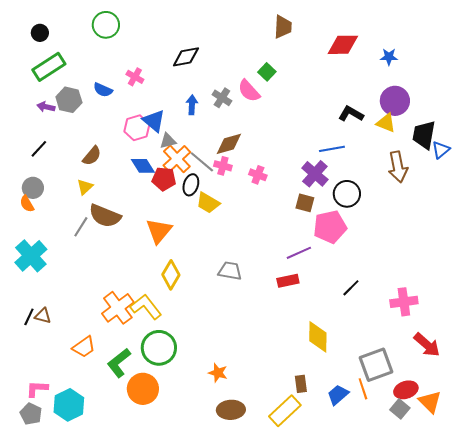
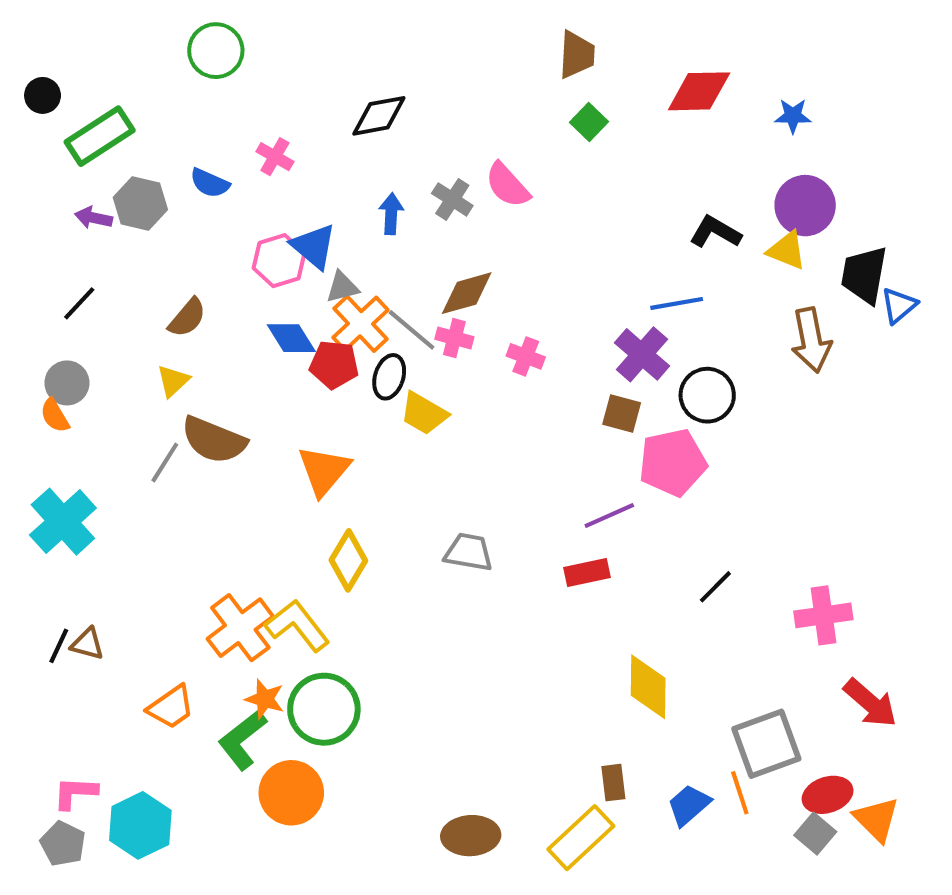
black circle: (40, 33) -> (43, 95), moved
green square: (267, 72) -> (589, 122), moved
orange star: (218, 373) -> (265, 699), moved

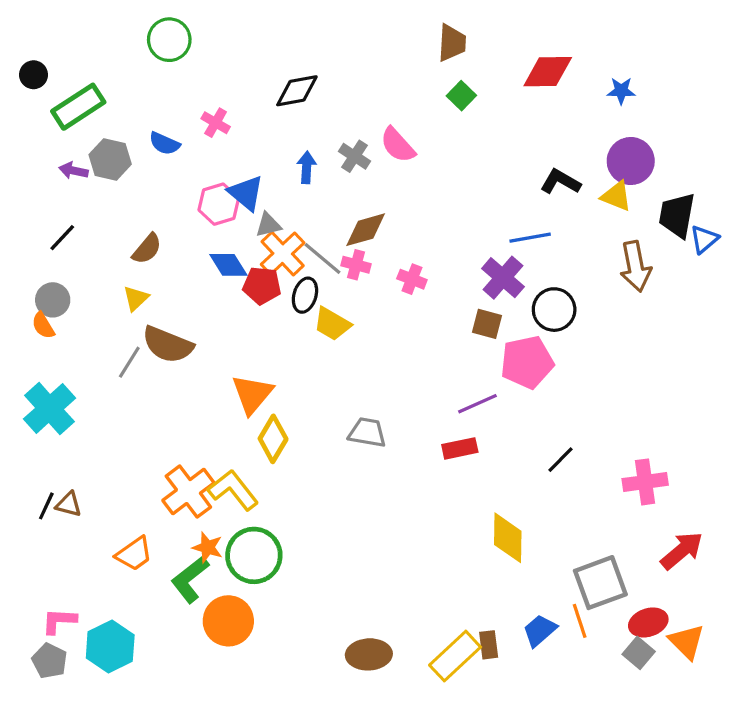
orange triangle: (324, 471) -> (252, 394), moved
red arrow: (870, 703) -> (682, 551), turned -81
brown rectangle: (613, 783) -> (489, 645), moved

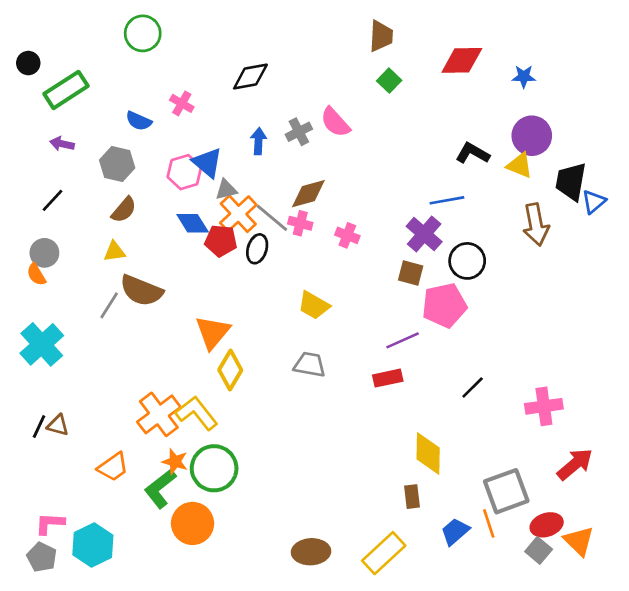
gray cross: (354, 156) -> (299, 132), turned 30
gray hexagon: (110, 159) -> (117, 164), moved
yellow triangle: (136, 298) -> (114, 252), turned 35
yellow trapezoid: (332, 324) -> (314, 305), moved
brown rectangle: (489, 645) -> (412, 497), moved

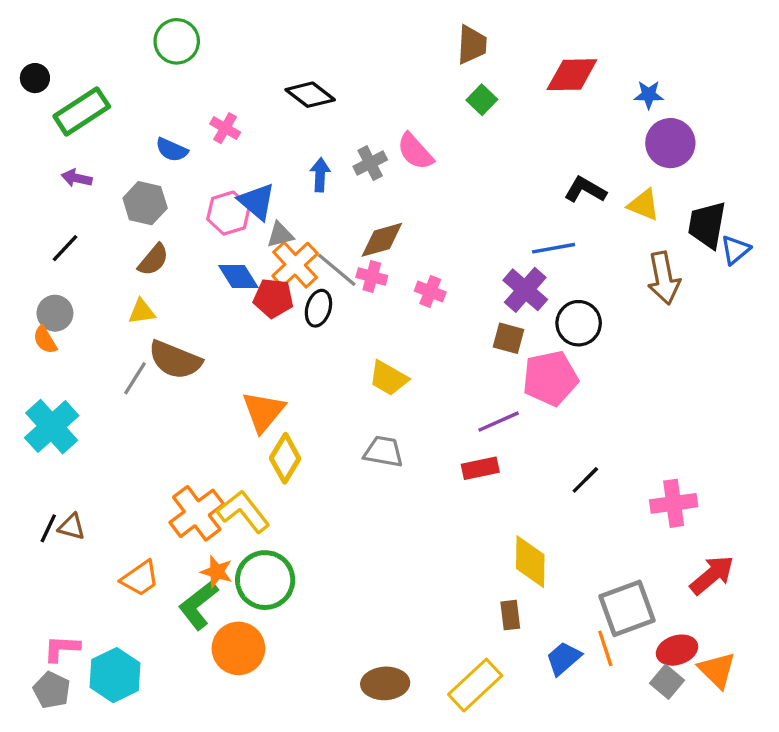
black diamond: (250, 76) -> (310, 95), turned 48
purple circle: (532, 136) -> (670, 143), moved

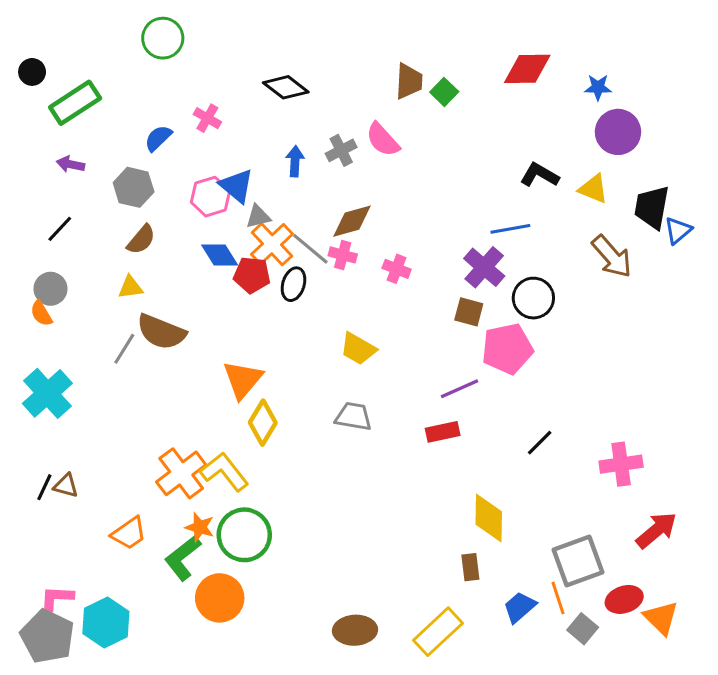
brown trapezoid: (472, 45) -> (409, 81), moved
blue semicircle: (172, 150) -> (158, 138), turned 112
brown arrow: (664, 278) -> (612, 256), turned -30
gray square: (667, 682) -> (583, 629), moved
gray pentagon: (52, 690) -> (47, 636), size x1.6

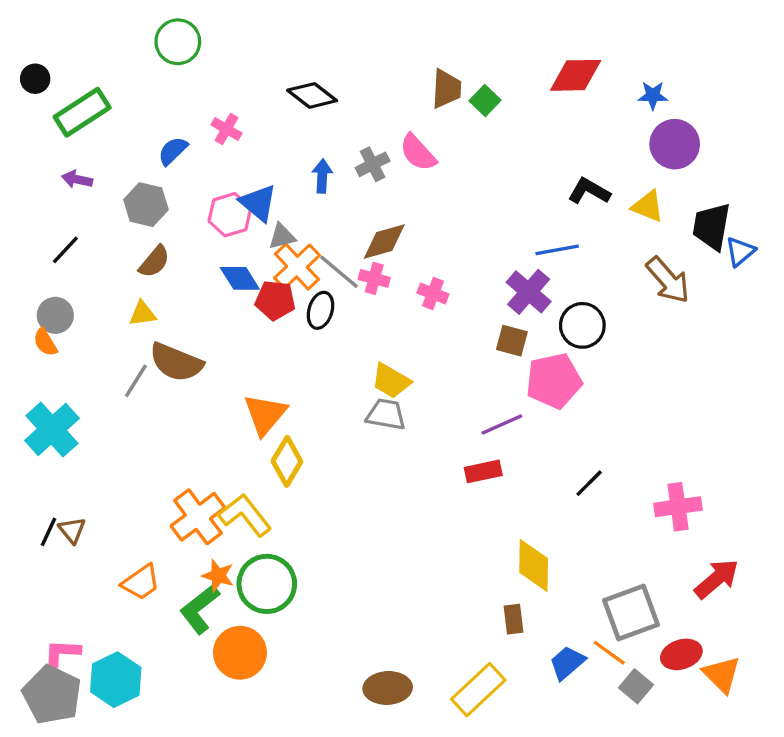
gray trapezoid: (353, 416) -> (386, 414), moved
brown triangle: (66, 486) -> (72, 530), turned 36
orange line: (558, 598) -> (609, 653), turned -36

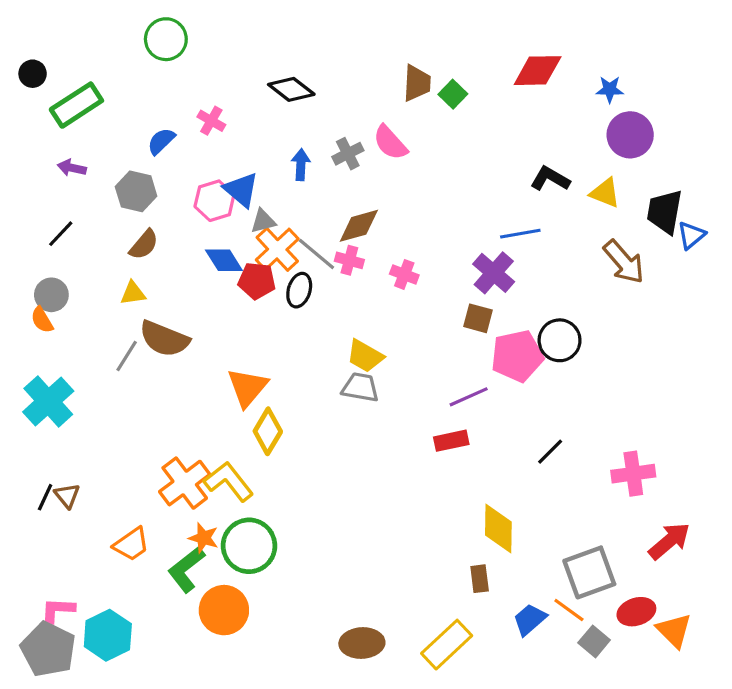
black circle: (582, 325) -> (560, 340), moved

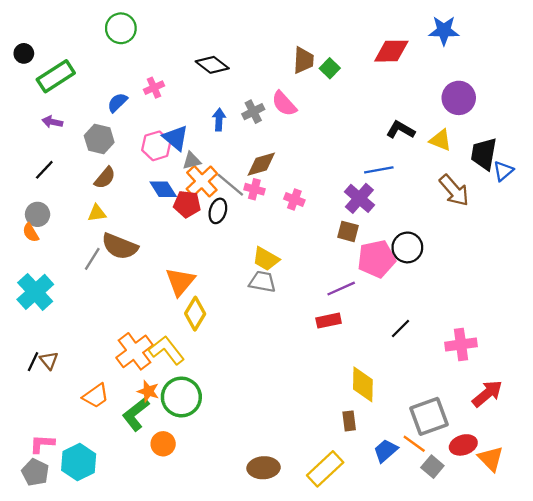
blue star: (610, 89) -> (444, 31), moved, size x1.5
pink cross: (211, 121) -> (154, 88), turned 36
orange circle: (224, 610) -> (163, 444), size x0.7
gray pentagon: (48, 649) -> (35, 472), size x0.7

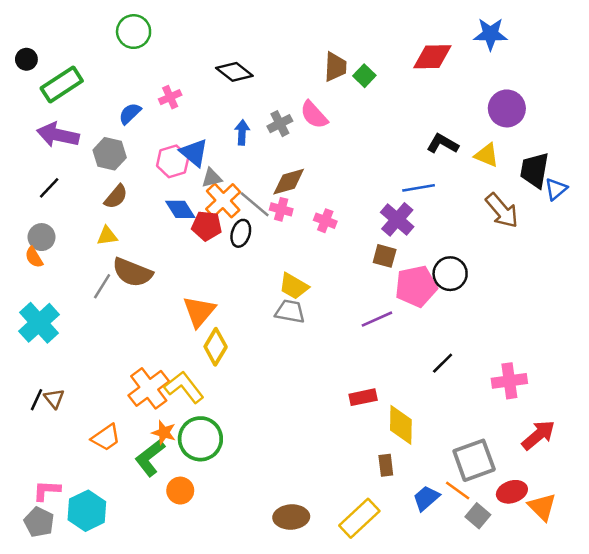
purple arrow: (52, 122) -> (58, 135), size x1.8
red rectangle: (329, 321) -> (363, 397), moved

